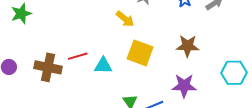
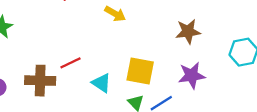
yellow square: (140, 53) -> (140, 71), moved
cyan triangle: (103, 66) -> (101, 83), moved, turned 42

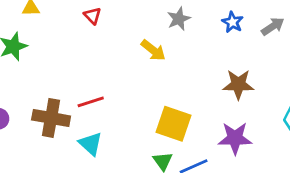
cyan triangle: (101, 83) -> (91, 144), moved

